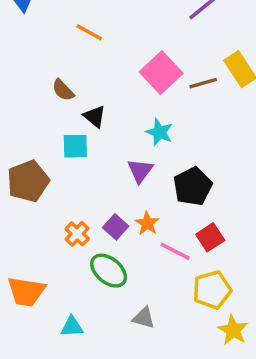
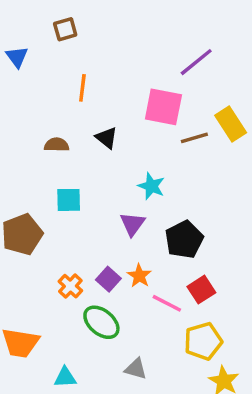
orange line: (89, 32) -> (82, 88), turned 68
pink square: (161, 73) -> (163, 107), moved, turned -36
brown semicircle: (63, 90) -> (57, 145), turned 135
black triangle: (95, 116) -> (107, 138), moved

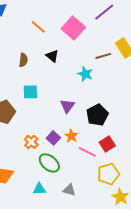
orange line: (82, 88) -> (38, 27), turned -56
pink square: (163, 107) -> (73, 28), moved, turned 30
brown semicircle: (57, 145) -> (23, 60), turned 96
cyan star: (151, 186) -> (85, 74), moved
cyan triangle: (65, 377) -> (39, 189), moved

